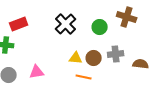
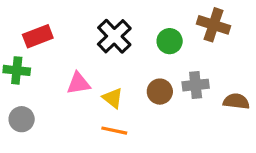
yellow triangle: (76, 58) -> (113, 98), moved, turned 32
pink triangle: (37, 72) -> (79, 83), moved
orange line: (84, 77) -> (114, 131), moved

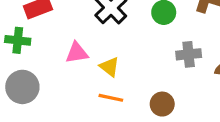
brown circle: (160, 92) -> (162, 104), moved
gray circle: (22, 119) -> (22, 87), size x1.4

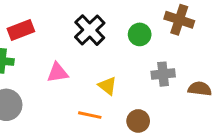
yellow triangle: (109, 67) -> (107, 86), moved

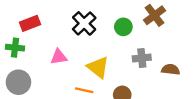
brown cross: (179, 20) -> (154, 15), turned 35
yellow triangle: (107, 86) -> (98, 67), size x1.5

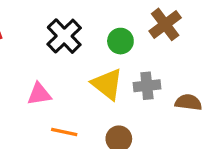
pink triangle: (59, 57) -> (39, 94), moved
yellow triangle: (98, 67) -> (107, 84), moved

